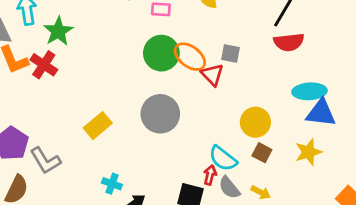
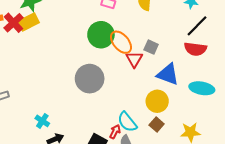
blue triangle: (321, 113) -> (168, 74), moved
yellow rectangle: (98, 126) -> (29, 22), moved

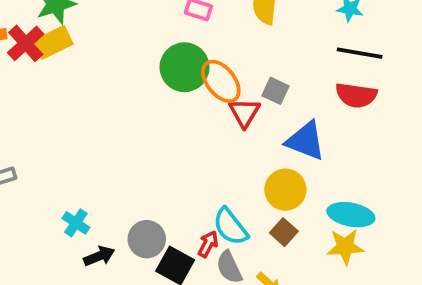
black line: (197, 26) -> (360, 53), turned 55
gray circle: (90, 79) -> (147, 239), moved, size x0.7
cyan ellipse: (202, 88) -> (351, 215), moved

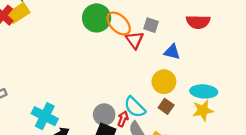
blue triangle: (306, 141) -> (172, 52), size x0.7
cyan cross: (76, 223) -> (45, 116), size x1.6
gray circle: (147, 239) -> (104, 115), moved

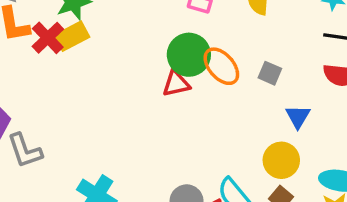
red triangle: (135, 40) -> (176, 84), moved, turned 48
blue triangle: (172, 52) -> (298, 117), turned 42

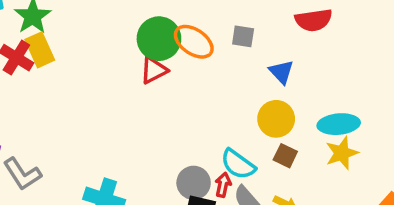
yellow rectangle: (72, 36) -> (40, 50), turned -72

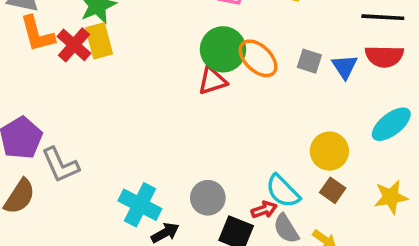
blue triangle: (281, 72) -> (345, 67), moved
cyan ellipse: (339, 124) -> (391, 124), moved, turned -42
gray circle: (194, 183) -> (208, 198), moved
red arrow: (223, 185) -> (264, 210), turned 50

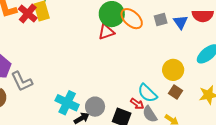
gray square: (309, 61) -> (161, 19), turned -32
gray circle: (208, 198) -> (95, 107), moved
red arrow: (264, 210) -> (137, 104), turned 56

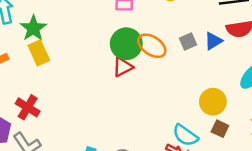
red cross: (28, 14) -> (28, 107), moved
blue triangle: (181, 22) -> (213, 41), turned 42

